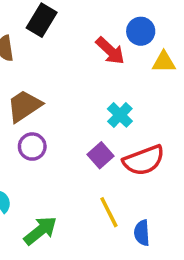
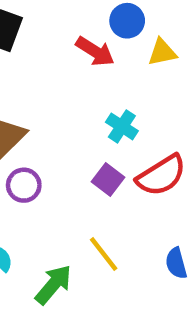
yellow line: (109, 212) -> (104, 254), moved

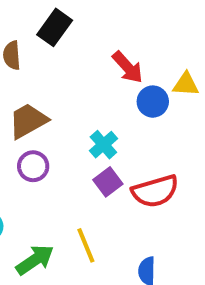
blue circle: (127, 21) -> (153, 102), moved
cyan cross: (122, 126) -> (103, 145), moved

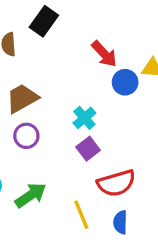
red semicircle: (155, 191) -> (116, 183), moved
yellow line: (86, 245) -> (81, 215), moved
green arrow: (35, 260) -> (31, 195), moved

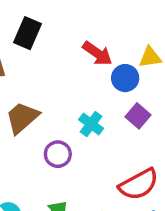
purple circle: (26, 136) -> (58, 154), moved
purple square: (88, 149) -> (138, 116), moved

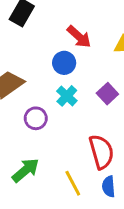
blue circle: (125, 78) -> (64, 63), moved
red semicircle: (139, 184) -> (101, 152), turned -84

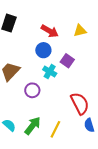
purple square: (107, 94) -> (67, 61), moved
yellow line: (73, 183) -> (55, 129), moved, turned 66

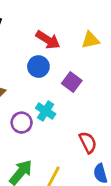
cyan cross: (50, 72) -> (46, 111), moved
red semicircle: (80, 103) -> (88, 142), size x0.7

